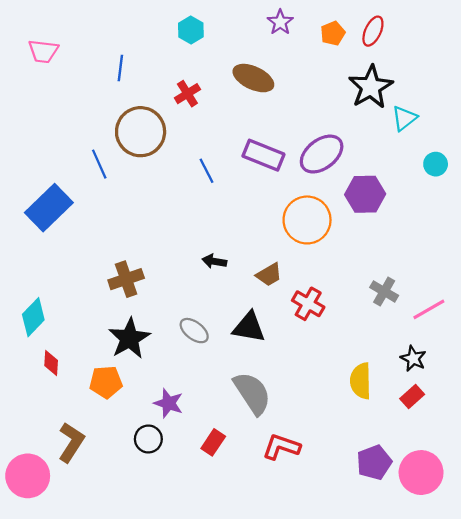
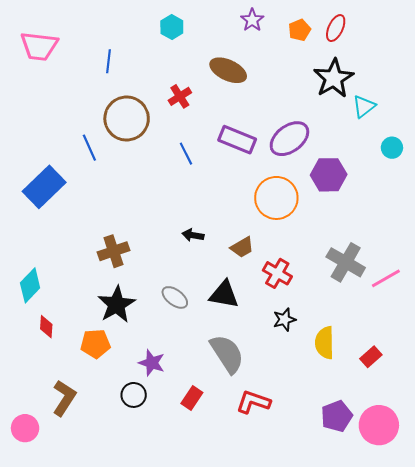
pink trapezoid: (43, 51) -> (39, 46), size x1.4
red cross: (187, 94) -> (180, 96), moved
gray cross: (384, 291) -> (346, 262), size x1.5
black star: (413, 359) -> (284, 320), moved, turned 30
pink circle: (28, 476) -> (25, 428), size x0.7

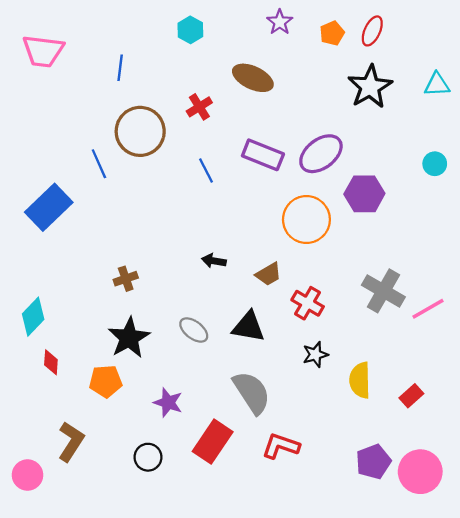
cyan triangle: (364, 106) -> (437, 85), moved, turned 35
brown cross: (114, 251) -> (126, 279), size x0.7
black circle: (134, 395) -> (148, 457), moved
red rectangle: (192, 398) -> (213, 442), size x1.6

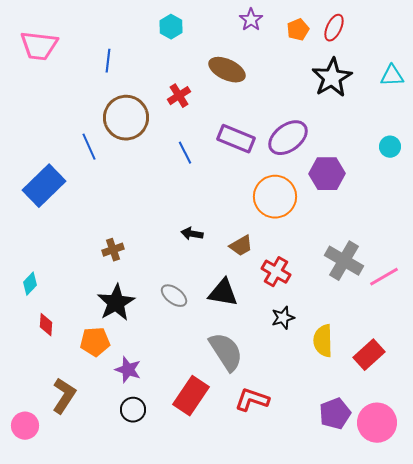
cyan diamond: (33, 317) -> (30, 284), size x0.7
red rectangle: (411, 396) -> (369, 355), size x1.4
purple star: (168, 403) -> (128, 370), moved

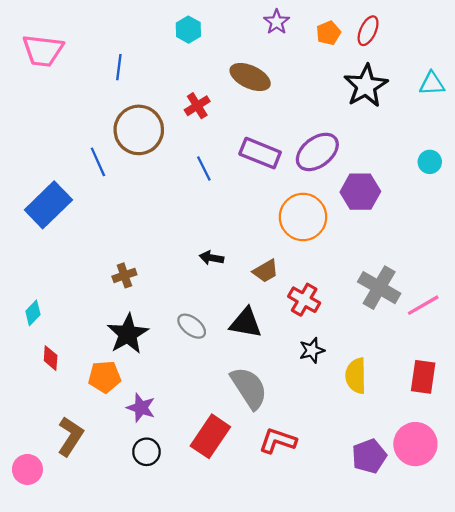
red rectangle: (369, 355) -> (423, 377), moved, turned -40
pink circle: (377, 423) -> (415, 444), moved

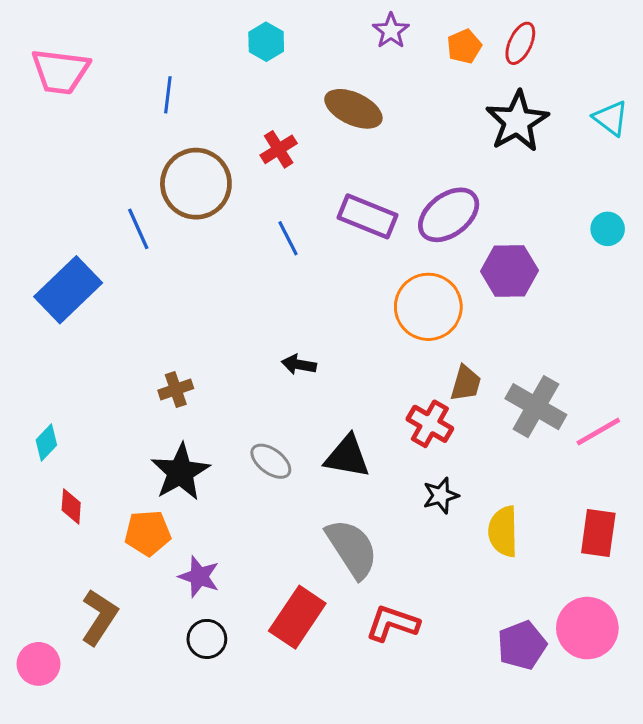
cyan triangle: (432, 84) -> (611, 118), turned 40
brown trapezoid: (266, 271) -> (466, 383), moved, turned -44

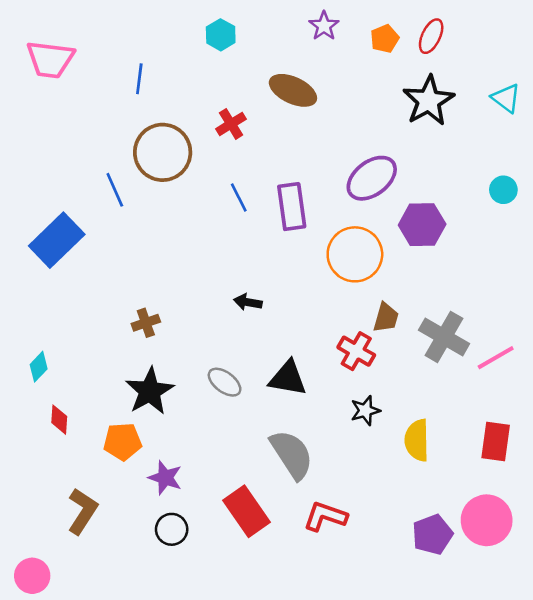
purple rectangle: (367, 216) -> (292, 207), moved, turned 60
red rectangle: (297, 617) -> (246, 511), turned -69
pink circle: (38, 664) -> (32, 576), moved

